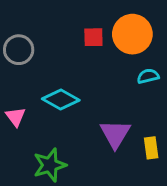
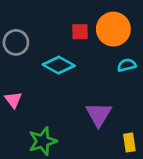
cyan diamond: (61, 100) -> (59, 65), moved
yellow rectangle: (151, 148) -> (129, 142), moved

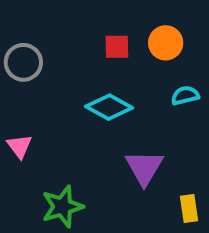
orange circle: (113, 29) -> (166, 43), size x0.7
cyan diamond: (59, 65) -> (109, 107), moved

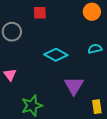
orange circle: (166, 43) -> (92, 12), moved
red square: (117, 47) -> (40, 13), moved

